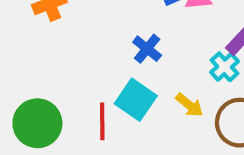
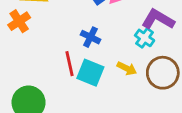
red line: (102, 121) -> (69, 64), moved

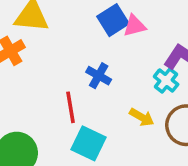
cyan square: (90, 73) -> (89, 143), moved

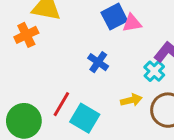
red line: (70, 107) -> (61, 104), moved, turned 35
yellow arrow: (142, 117) -> (131, 100), turned -48

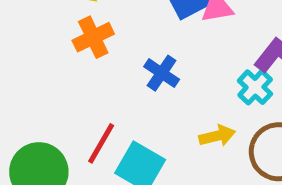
orange cross: (26, 35) -> (93, 37), moved

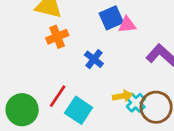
cyan cross: (255, 87) -> (136, 103), moved

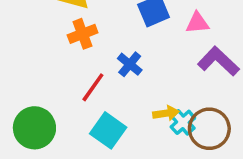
pink triangle: (127, 25) -> (197, 23), moved
red line: (58, 96) -> (93, 87), moved

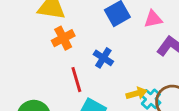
red line: (93, 87) -> (76, 80), turned -45

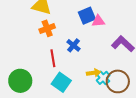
pink triangle: (153, 19) -> (98, 21), moved

